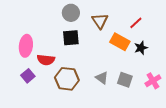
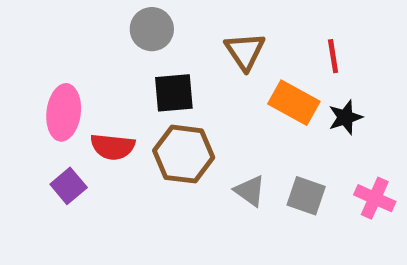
gray circle: (71, 13) -> (152, 29), moved
red line: (136, 23) -> (333, 56), turned -56
brown hexagon: (67, 79) -> (184, 154), moved
pink cross: (153, 81) -> (375, 198), turned -35

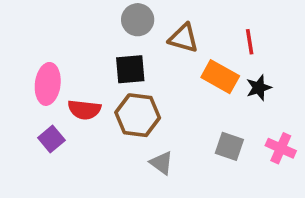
gray circle: (152, 29) -> (138, 20), moved
brown triangle: (245, 51) -> (184, 38), turned -40
gray triangle: (250, 191) -> (161, 163), moved

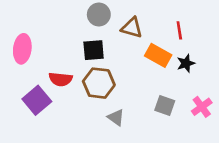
pink ellipse: (48, 84) -> (22, 49), moved
purple square: (51, 139) -> (37, 100), size x1.5
pink cross: (281, 148) -> (202, 107), turned 30

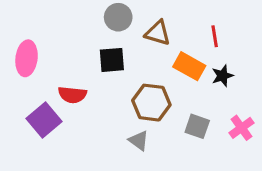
brown hexagon: (99, 83) -> (151, 103), moved

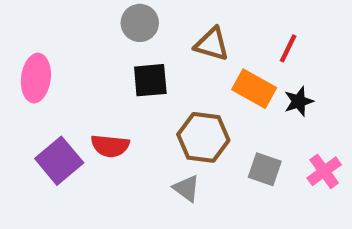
gray circle: (118, 17) -> (140, 23), moved
red line: (215, 36) -> (288, 48), turned 35
red semicircle: (72, 95) -> (110, 146), moved

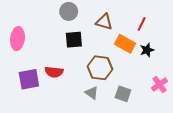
purple square: (59, 161) -> (29, 79), turned 30
gray square: (265, 169) -> (123, 94), moved

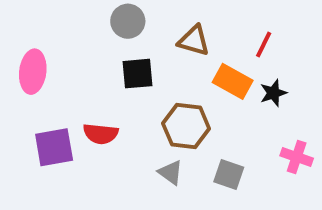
pink cross: (159, 84) -> (297, 157), turned -35

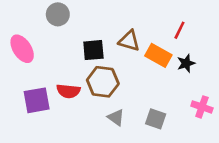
gray circle: (128, 21) -> (58, 14), moved
brown triangle: (194, 41) -> (129, 41), moved
pink ellipse: (33, 72) -> (22, 49), turned -40
brown hexagon: (186, 126) -> (103, 82), moved

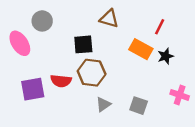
gray circle: (58, 14) -> (42, 21), moved
brown triangle: (129, 41) -> (109, 19), moved
gray triangle: (116, 118) -> (103, 104), turned 49

